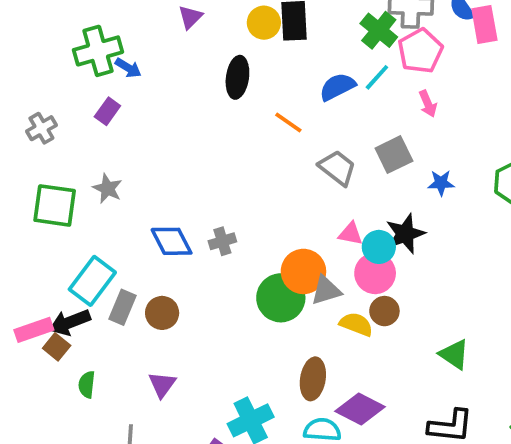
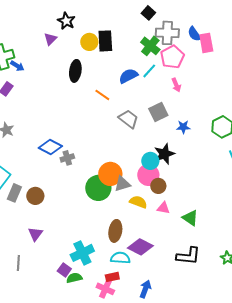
pink triangle: (351, 234) -> (163, 208), moved
blue diamond: (172, 241) -> (50, 147), moved, turned -35
brown circle: (384, 311) -> (158, 186), moved

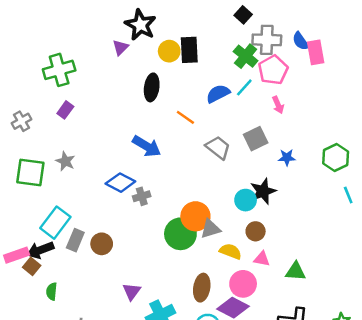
black star: (66, 21) -> (140, 25), size x1.4
blue arrow: (17, 66) -> (147, 146), moved, size x1.6
pink circle: (148, 175) -> (243, 284), moved
green triangle: (190, 218) -> (296, 271), turned -30
purple triangle: (35, 234) -> (132, 291), moved

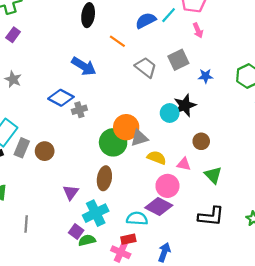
brown circle: (256, 231) -> (201, 141), moved
green triangle: (296, 271) -> (213, 175), turned 42
brown ellipse: (202, 288) -> (104, 178), moved

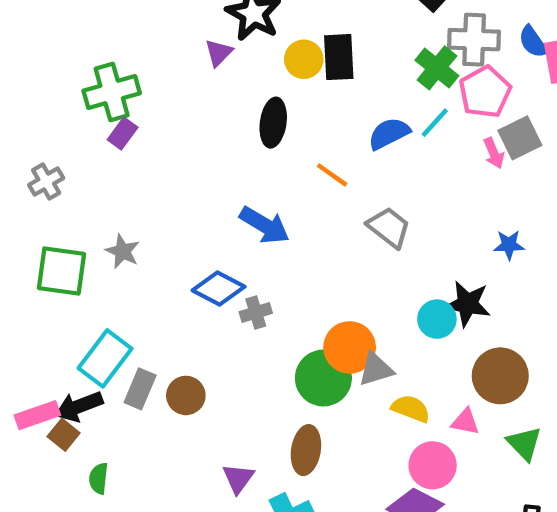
purple rectangle: (13, 35) -> (123, 133), moved
gray square: (178, 60) -> (520, 138), moved
black star: (185, 105) -> (467, 304), turned 30
brown circle: (201, 141) -> (500, 376), size x1.6

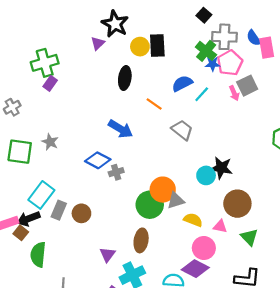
cyan line: (435, 123) -> (202, 94), moved
blue star: (509, 245) -> (213, 64), moved
green semicircle: (99, 478) -> (38, 255), size x1.6

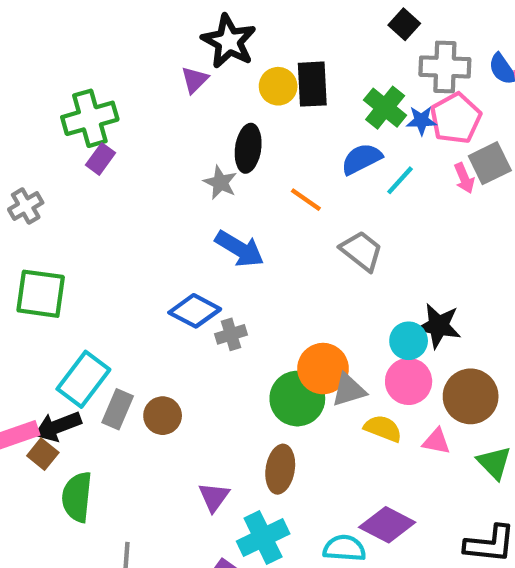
green cross: (206, 51) -> (385, 108), moved
gray star: (50, 142) -> (220, 182), moved
pink circle: (204, 248) -> (409, 381), moved

